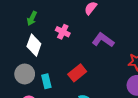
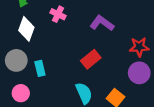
red rectangle: (77, 73) -> (91, 59), moved

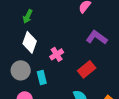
pink cross: (58, 14) -> (57, 54), moved, turned 32

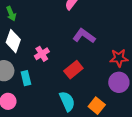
green arrow: (28, 16) -> (11, 14), turned -48

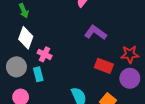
pink cross: (42, 54) -> (45, 54), moved, turned -32
red rectangle: (73, 70) -> (104, 66), moved, turned 60

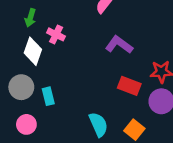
green arrow: (24, 11) -> (30, 18), turned 40
pink cross: (45, 54) -> (56, 34), moved

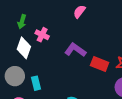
purple L-shape: (119, 45) -> (75, 50), moved
red rectangle: (129, 86) -> (100, 64), moved

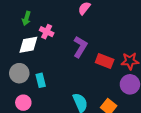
white diamond: (24, 48) -> (28, 45), turned 60
purple L-shape: (75, 50) -> (80, 47), turned 85

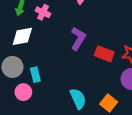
pink cross: (47, 32) -> (43, 12), moved
pink circle: (23, 103) -> (23, 92), moved

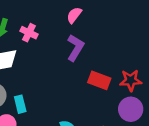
purple L-shape: (78, 39) -> (75, 48), moved

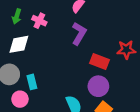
red star: (131, 80) -> (126, 50), moved
purple circle: (131, 109) -> (98, 86), moved

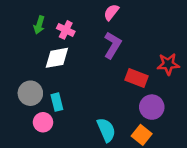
white diamond: (19, 44) -> (57, 58), moved
purple circle: (98, 86) -> (152, 107), moved

